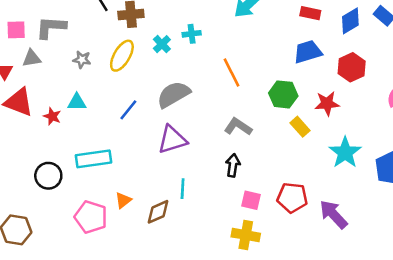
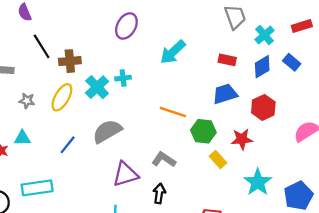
cyan cross: (162, 44) -> (97, 87), size x1.5
orange line: (232, 72) -> (173, 112), moved, turned -45
purple triangle: (172, 140) -> (125, 174), moved

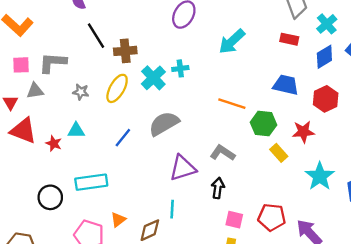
red rectangle: (227, 60) -> (289, 39), moved
blue trapezoid: (225, 94) -> (286, 85), turned 30

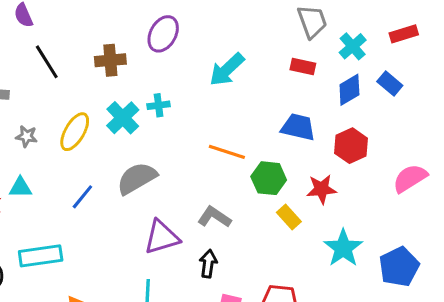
brown cross: (125, 51) -> (110, 60), moved

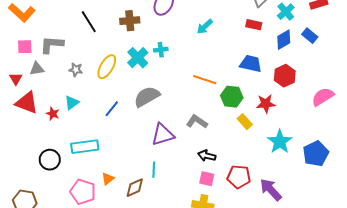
cyan arrow: (227, 70) -> (205, 27), size x0.7
cyan triangle: (20, 188) -> (72, 103), turned -35
black arrow: (208, 264) -> (207, 156), moved, turned -84

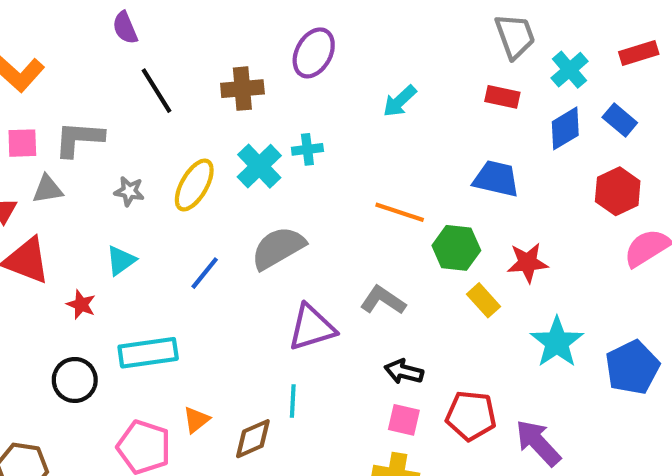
red hexagon: (285, 76) -> (618, 191), moved
red star: (53, 114) -> (81, 304), moved

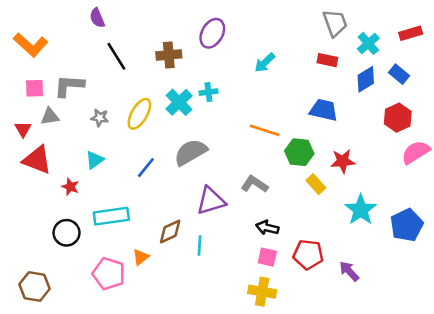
brown diamond: (253, 439) -> (170, 231), moved
purple arrow: (538, 443) -> (349, 271), size x0.7

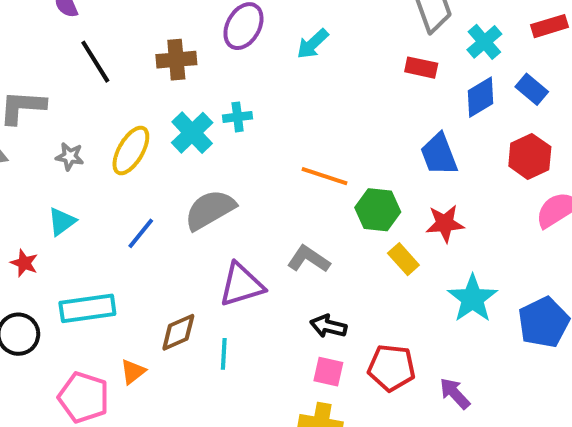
cyan arrow: (265, 63) -> (313, 44), moved
blue trapezoid: (324, 110) -> (439, 154), moved, turned -124

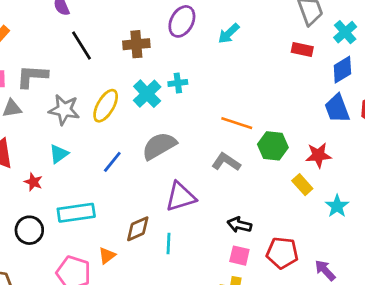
blue trapezoid: (439, 154) -> (337, 108), moved
gray star: (70, 156) -> (64, 110), size x1.6
gray L-shape: (309, 259) -> (226, 162), moved
yellow rectangle: (403, 259) -> (302, 185), moved
cyan star: (473, 299) -> (337, 206), size x0.7

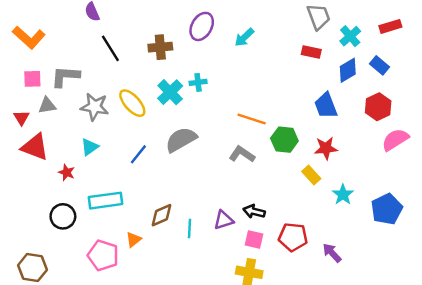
yellow ellipse: (106, 106) -> (132, 103), turned -72
blue trapezoid: (337, 108) -> (326, 106), moved
purple triangle: (181, 197) -> (224, 220), moved, size x0.7

